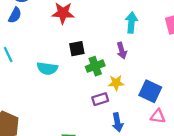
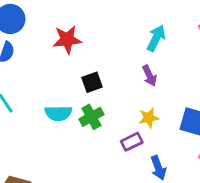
cyan arrow: (131, 22) -> (156, 38), turned 30
green cross: (95, 66) -> (91, 117), moved

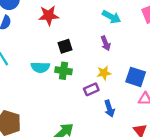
cyan arrow: (156, 38) -> (111, 17), turned 90
green cross: (91, 117) -> (64, 71), turned 35

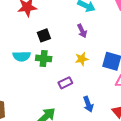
purple rectangle: (91, 89) -> (65, 83), moved
blue arrow: (109, 109) -> (88, 104), moved

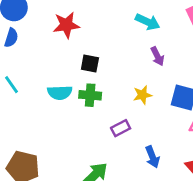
purple arrow: (82, 31) -> (157, 56), moved
black square: (44, 35) -> (90, 64), turned 32

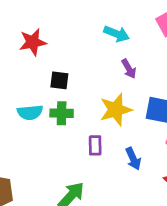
yellow star: (142, 95) -> (116, 110), size x1.6
purple rectangle: (121, 128) -> (95, 145), turned -60
blue arrow: (152, 157) -> (133, 159), moved

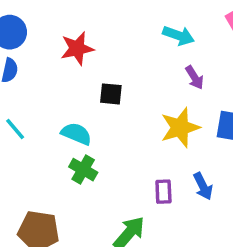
cyan semicircle: (30, 112) -> (76, 134), turned -150
green cross: (62, 113) -> (83, 170), moved, turned 30
purple rectangle: (95, 145) -> (163, 192), moved

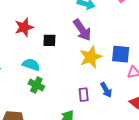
red star: (77, 48) -> (24, 27), moved
purple arrow: (195, 78) -> (82, 30), moved, size x1.6

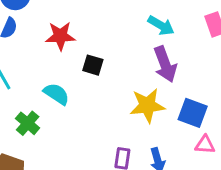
purple arrow: (82, 30) -> (165, 64), moved
green cross: (36, 85) -> (28, 123), moved

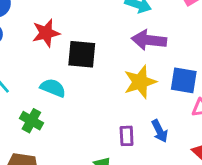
purple arrow: (165, 64) -> (149, 40), turned 128
black square: (93, 65) -> (82, 54), size x1.5

